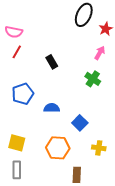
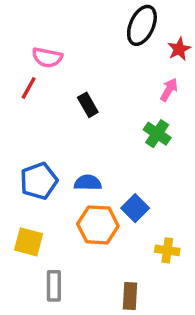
pink semicircle: (14, 32) -> (47, 57), moved
blue pentagon: (23, 94) -> (39, 181), moved
orange hexagon: (58, 148) -> (98, 225), moved
gray rectangle: (17, 170) -> (54, 286), moved

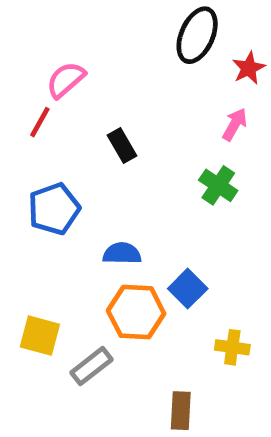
pink semicircle: (47, 57) -> (66, 80), turned 128
blue pentagon: (39, 181) -> (54, 209), moved
gray rectangle: (54, 286) -> (92, 366), moved, turned 52

